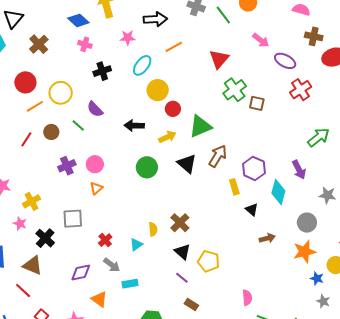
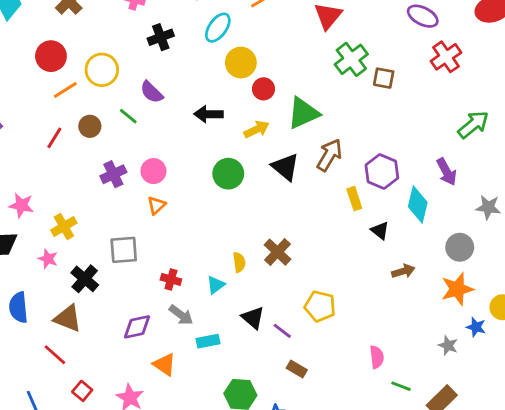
red cross: (105, 240) -> (171, 279), turned -32
black triangle: (182, 252) -> (253, 318), moved
gray star: (323, 301) -> (448, 345), moved

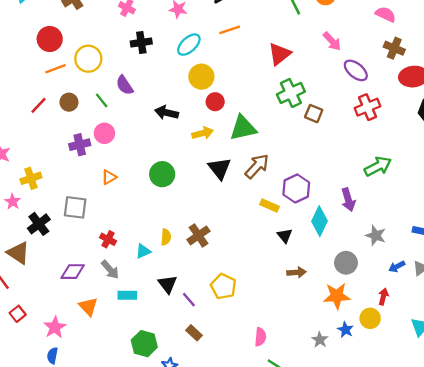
pink circle: (153, 171) -> (104, 133), moved
green circle: (228, 174) -> (162, 174), moved
yellow rectangle: (354, 199) -> (269, 206), turned -60

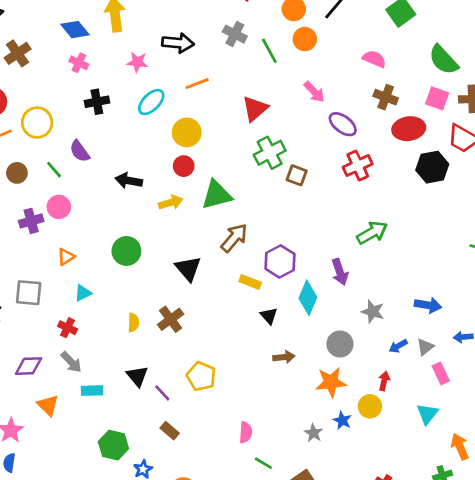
yellow circle: (201, 77) -> (187, 132), moved
black triangle: (219, 168) -> (188, 269), moved
cyan triangle: (143, 251) -> (83, 293), moved

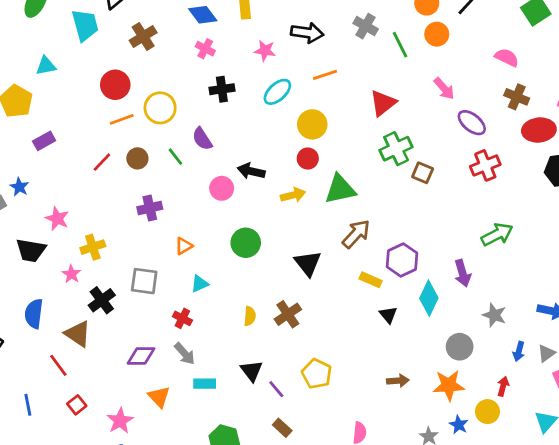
pink circle: (59, 207) -> (222, 188), moved
blue arrow: (398, 346) -> (519, 351), turned -48
brown arrow: (284, 357) -> (398, 381), moved

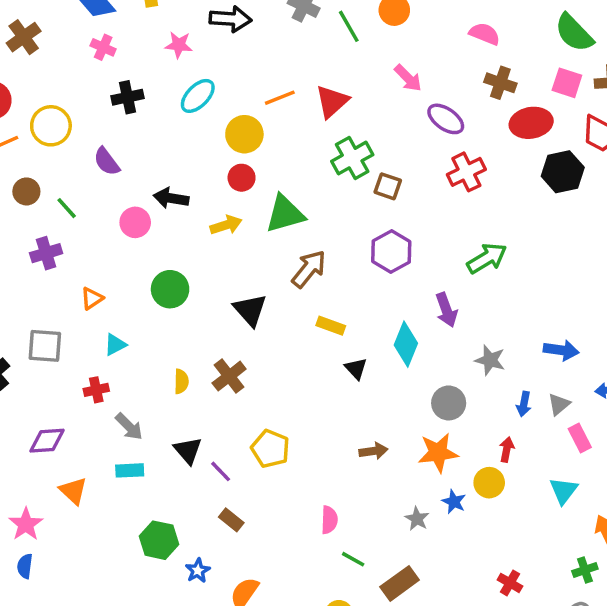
orange line: (325, 75) -> (280, 98), moved
green line: (175, 157) -> (67, 208), moved
purple hexagon: (402, 260) -> (391, 252), moved
red cross: (182, 318) -> (96, 390), turned -36
gray arrow: (185, 354) -> (129, 427), moved

